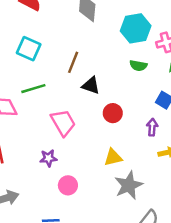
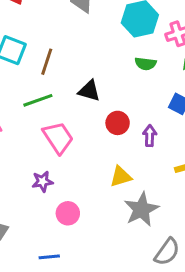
brown line: (73, 62) -> (47, 62), moved
green line: (33, 89) -> (38, 100), moved
purple arrow: (152, 127) -> (150, 136), moved

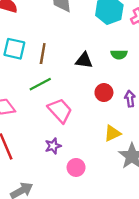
green semicircle: (146, 64) -> (119, 54), moved
black triangle: (89, 91) -> (84, 60), moved

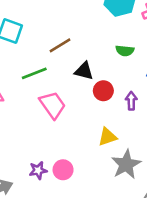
brown line: (43, 54) -> (60, 45), moved, turned 42
black triangle: (84, 60) -> (84, 71), moved
purple star: (53, 146) -> (38, 170), moved

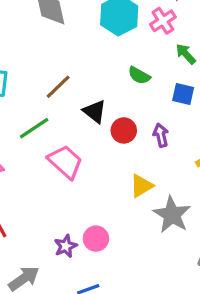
green semicircle: (125, 51) -> (139, 75), turned 36
black triangle: (84, 71) -> (95, 111), turned 36

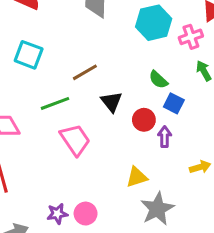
blue square: (183, 94) -> (174, 103), moved
red circle: (124, 130) -> (144, 120), moved

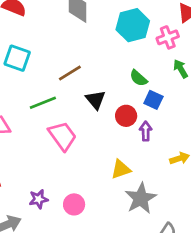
purple star: (57, 214) -> (39, 199), moved

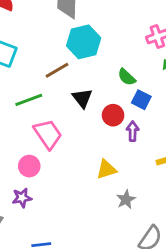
cyan hexagon: (133, 25) -> (84, 42), moved
gray star: (141, 198) -> (126, 199), size x0.6
pink circle: (74, 204) -> (29, 166), moved

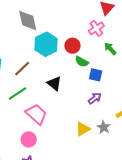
brown line: (57, 70) -> (22, 69), moved
red circle: (113, 115) -> (72, 46), moved
purple arrow: (133, 131) -> (95, 98), turned 64
gray star: (126, 199) -> (104, 127), moved

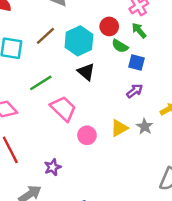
cyan hexagon: (46, 44) -> (79, 41), moved
green arrow: (110, 49) -> (139, 30), moved
brown line: (22, 69) -> (45, 36), moved
pink circle: (29, 139) -> (87, 135), moved

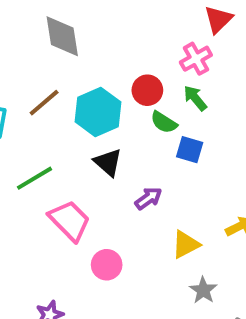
purple arrow: (135, 91) -> (148, 198), moved
gray star: (145, 126) -> (203, 290), moved
yellow triangle: (119, 128) -> (186, 244), moved

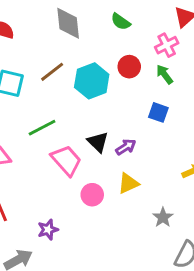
green semicircle: (164, 122) -> (121, 22), moved
black triangle: (108, 162) -> (98, 142), moved
yellow triangle: (186, 244) -> (128, 183), moved

